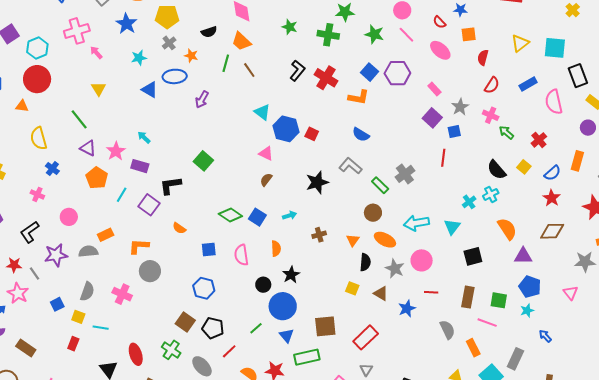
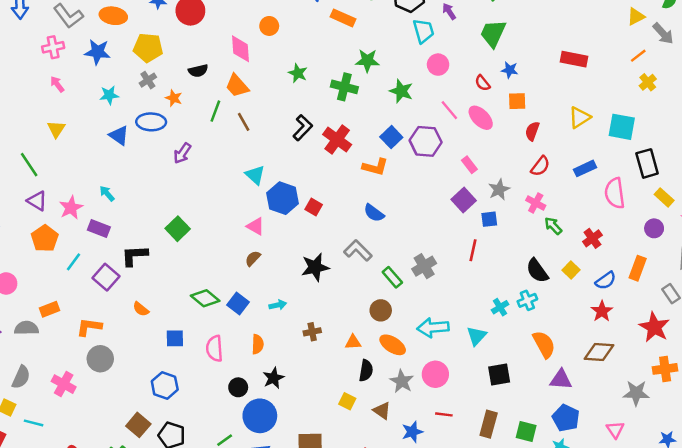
blue star: (126, 24) -> (97, 52), turned -30
pink cross: (77, 31) -> (53, 47), moved, size x0.7
pink line: (406, 35) -> (449, 110), moved
orange triangle: (353, 240) -> (353, 342), turned 48

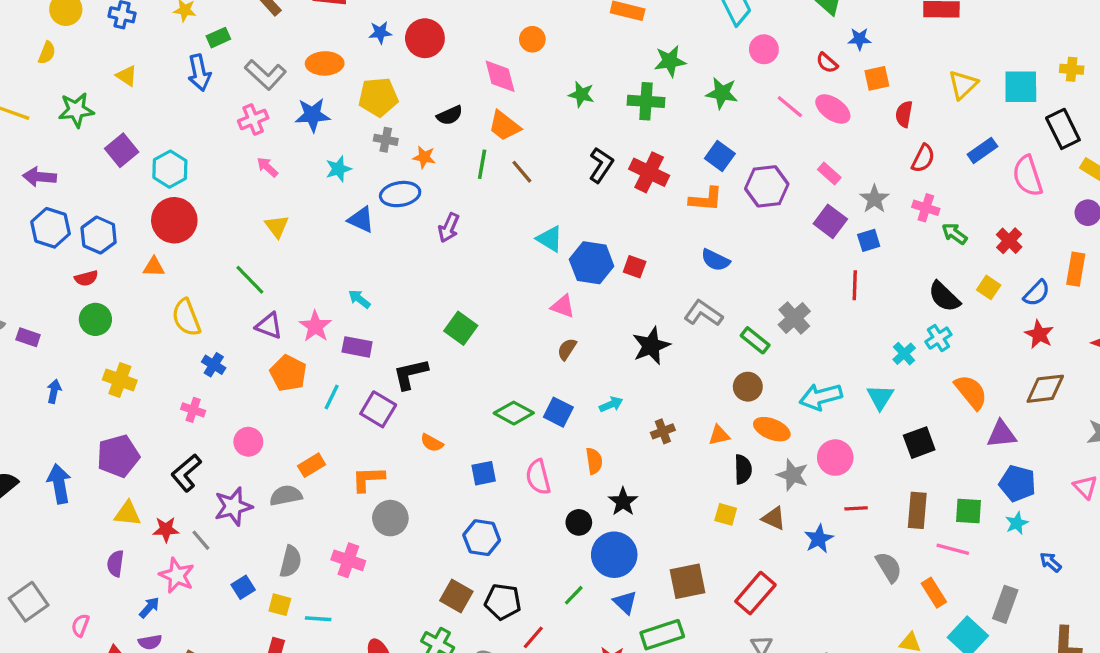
gray cross: (148, 80) -> (386, 140), turned -35
yellow cross: (648, 82) -> (1072, 69), moved, turned -35
purple hexagon: (426, 141) -> (767, 186), moved

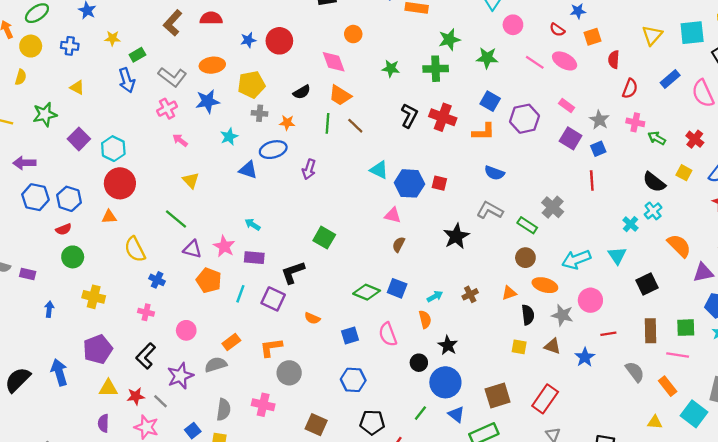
cyan arrow: (611, 404) -> (435, 296), moved
brown square: (456, 596) -> (316, 425), moved

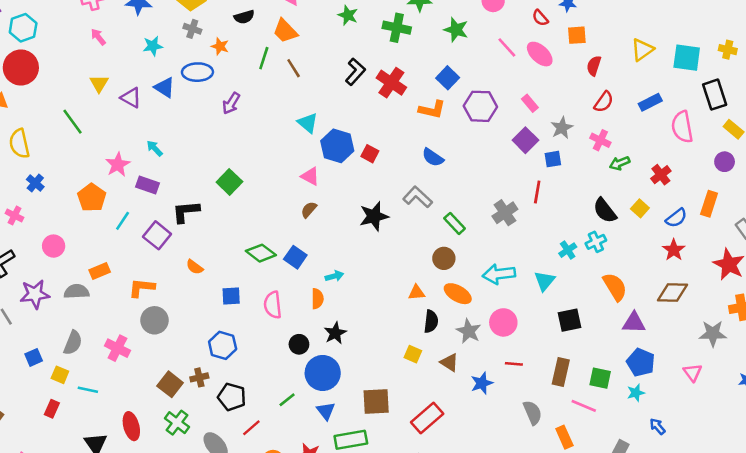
green arrow: (657, 138) -> (620, 163), turned -66
gray cross: (553, 207) -> (505, 213), moved
purple triangle: (192, 249) -> (131, 98), moved
brown cross: (470, 294) -> (199, 377), moved

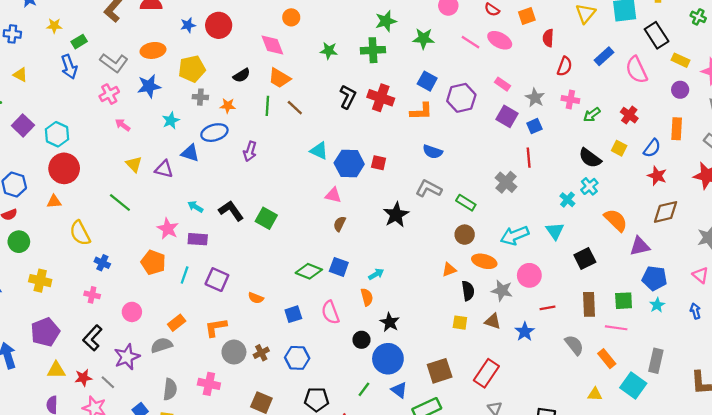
black L-shape: (186, 212) -> (231, 211), moved, turned 75
brown cross: (199, 377) -> (261, 353), moved
blue arrow: (658, 426) -> (695, 311), moved, turned 40

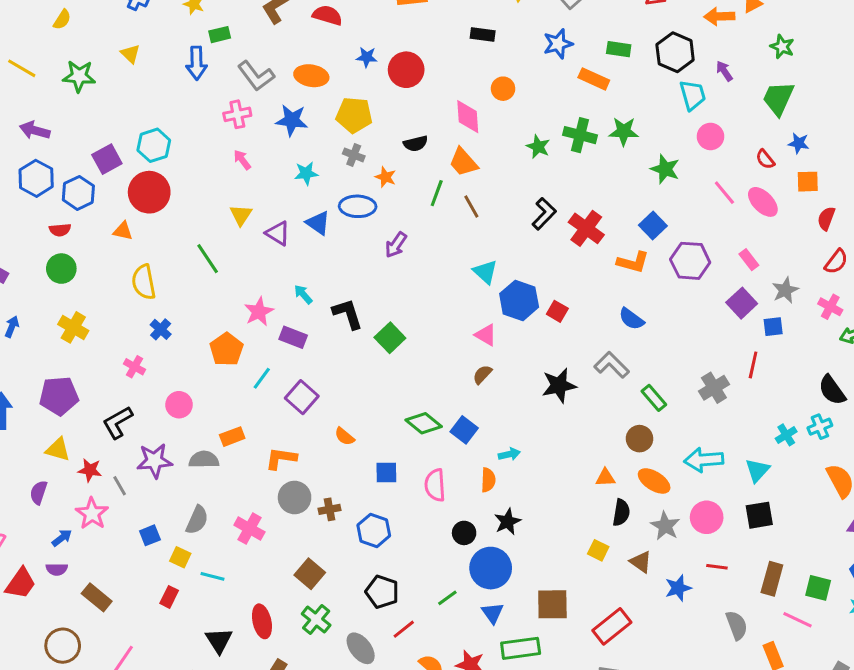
green cross: (373, 50) -> (580, 135), moved
purple square: (23, 125) -> (107, 159), moved
black square: (585, 258) -> (759, 515), moved

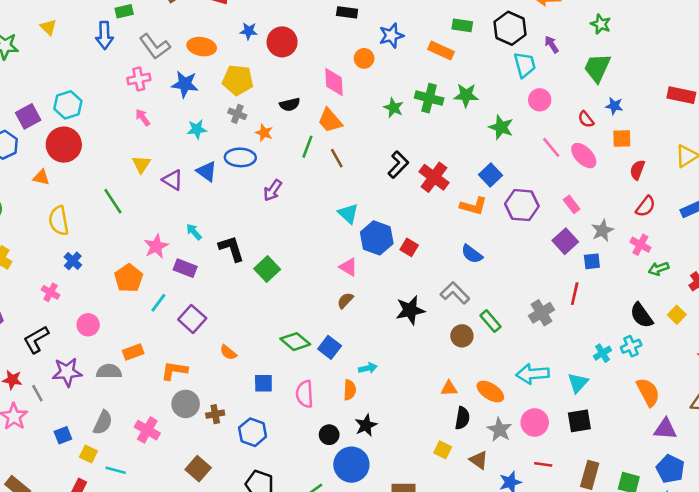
blue star: (558, 44) -> (391, 36), moved
brown circle: (640, 439) -> (462, 336), moved

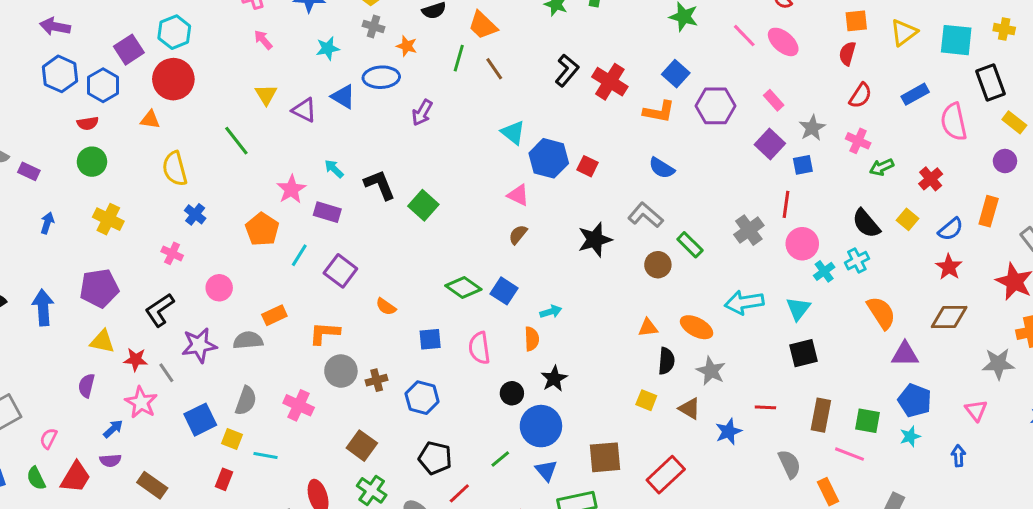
orange square: (622, 139) -> (856, 21), moved
pink circle: (535, 422) -> (802, 244), moved
blue square: (63, 435) -> (200, 420), size x1.5

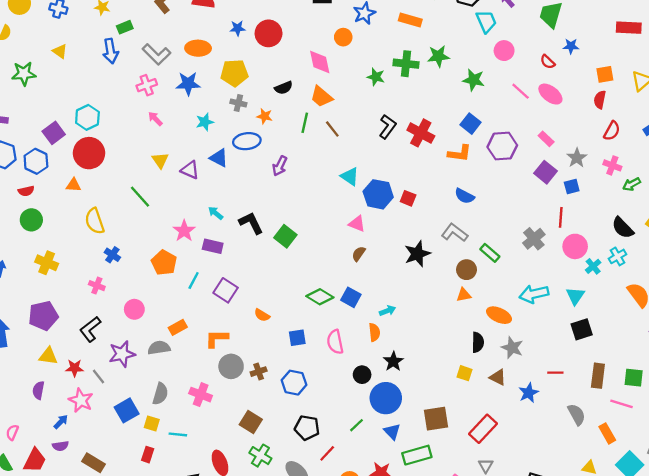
orange triangle: (648, 328) -> (464, 295), moved

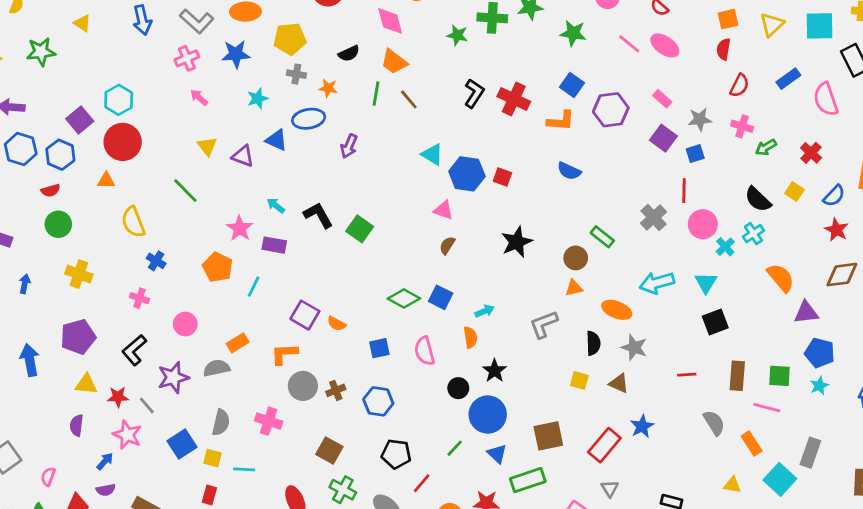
gray star: (577, 158) -> (700, 119), turned 30
gray L-shape: (455, 233) -> (544, 324), moved, turned -55
purple square: (226, 290) -> (305, 315), moved
blue star: (529, 393) -> (642, 426), moved

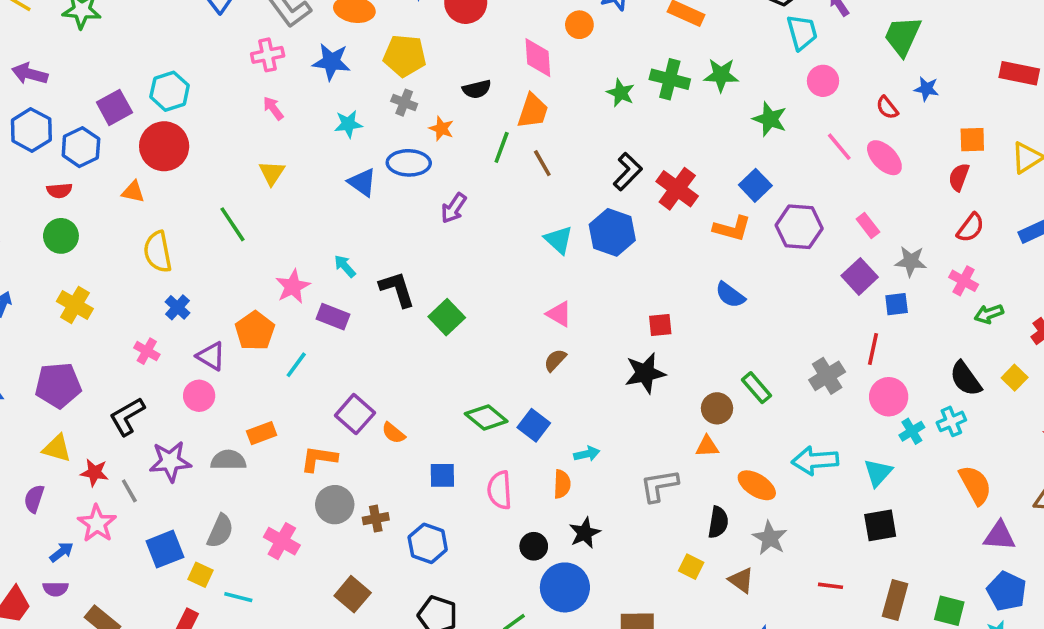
orange trapezoid: (394, 62) -> (533, 111), turned -120
purple triangle: (243, 156) -> (211, 356), moved
blue hexagon: (467, 174) -> (612, 232), moved
red square: (502, 177) -> (660, 325), moved, turned -36

